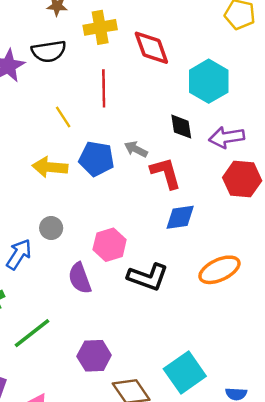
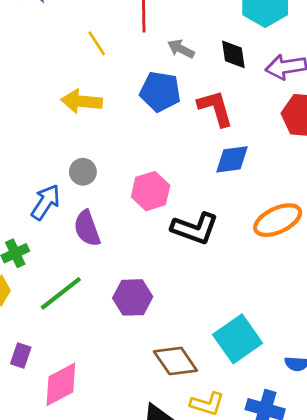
gray arrow: (136, 149) -> (181, 49), moved
blue pentagon: (96, 159) -> (160, 92), moved
purple semicircle: (80, 278) -> (87, 228), moved
purple hexagon: (94, 356) -> (133, 297), moved

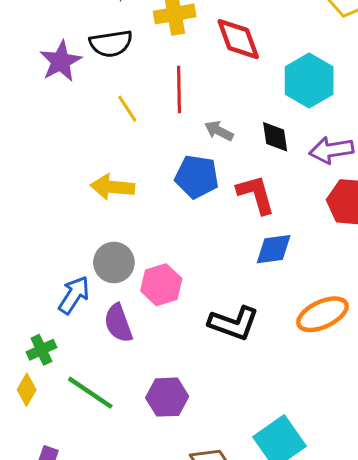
yellow line: (97, 43) -> (127, 109), moved
gray circle: (83, 172) -> (114, 262), size x1.4
pink hexagon: (151, 191) -> (161, 285), moved
green line: (61, 293) -> (90, 393), turned 72

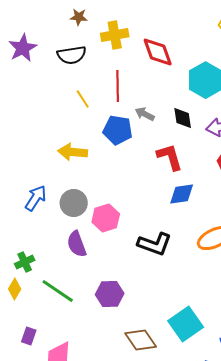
purple star: (61, 61) -> (23, 48), moved
blue pentagon: (197, 177) -> (118, 130), moved
blue arrow: (74, 295) -> (36, 198), moved

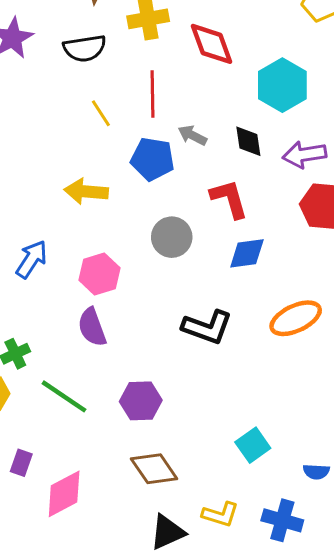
gray circle: (74, 203) -> (172, 237), moved
pink hexagon: (106, 218) -> (99, 274), moved
cyan square: (186, 324) -> (253, 445), size x0.7
brown diamond: (141, 340) -> (154, 469), moved

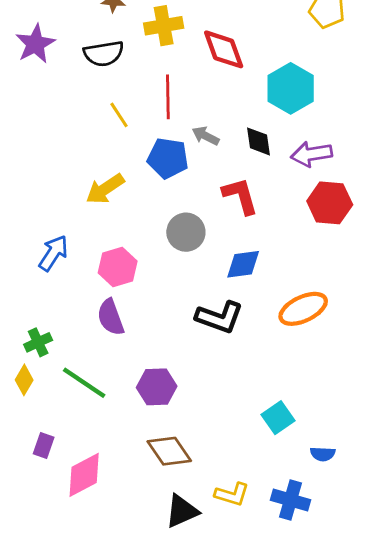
yellow arrow: (86, 191) -> (105, 189), turned -39
blue diamond: (247, 253) -> (243, 264), moved
cyan square: (253, 445) -> (278, 418), moved

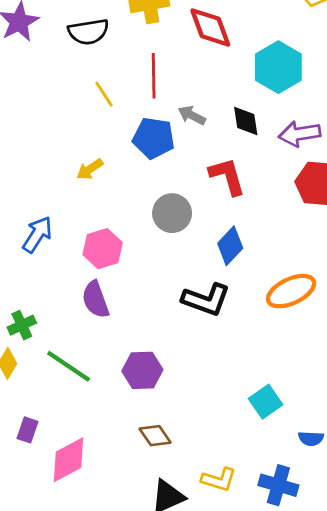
yellow arrow: (105, 189) -> (90, 169), size x0.7
blue diamond: (243, 264) -> (230, 246), turned -39
brown diamond: (169, 451) -> (155, 436), size x0.7

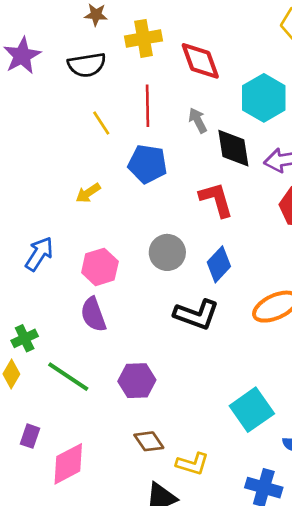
gray arrow: (192, 115) -> (198, 120), moved, turned 35
black diamond: (246, 121) -> (233, 148), size x1.4
gray circle: (172, 213) -> (167, 252), moved
cyan square: (266, 402) -> (252, 410), size x1.4
yellow L-shape: (219, 480) -> (192, 464), moved

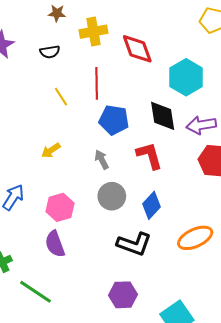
black semicircle: (87, 65) -> (50, 52), size x0.7
gray arrow: (198, 120) -> (102, 160), moved
blue pentagon: (148, 164) -> (114, 120), moved
purple hexagon: (137, 381) -> (123, 295), moved

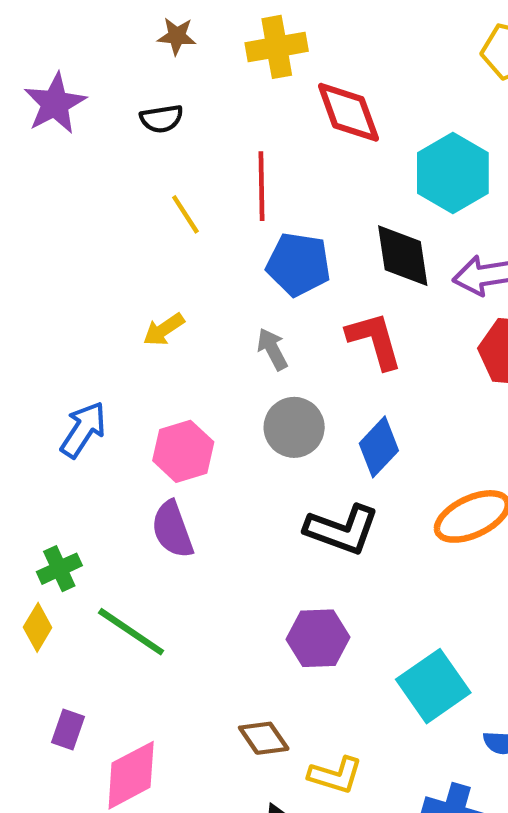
yellow cross: (94, 32) -> (277, 47), moved

